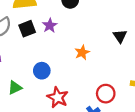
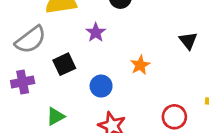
black square: (27, 29) -> (64, 64), moved
blue circle: (42, 71) -> (101, 86), moved

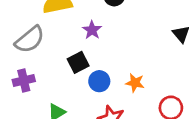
black square: (64, 64) -> (78, 62), moved
orange star: (140, 65) -> (135, 83), moved, turned -30

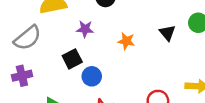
purple star: (92, 30) -> (85, 29), turned -30
orange star: (135, 83) -> (126, 41), moved

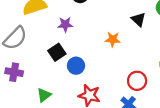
orange star: (126, 41) -> (113, 39), moved
purple cross: (22, 76) -> (14, 72), turned 30

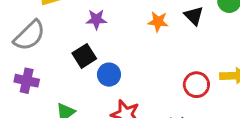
orange star: (113, 39) -> (158, 22), moved
red circle: (137, 81) -> (196, 85), moved

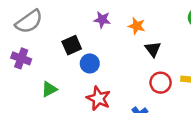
black triangle: (194, 16) -> (153, 49), moved
purple star: (96, 19) -> (102, 20), moved

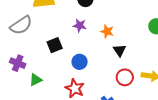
purple cross: (21, 58) -> (18, 63), moved
blue circle: (90, 63) -> (80, 62), moved

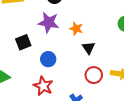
purple star: (80, 25) -> (49, 22), size x1.5

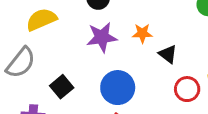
black square: (23, 42) -> (62, 87), moved
blue circle: (48, 59) -> (118, 88), size x1.5

